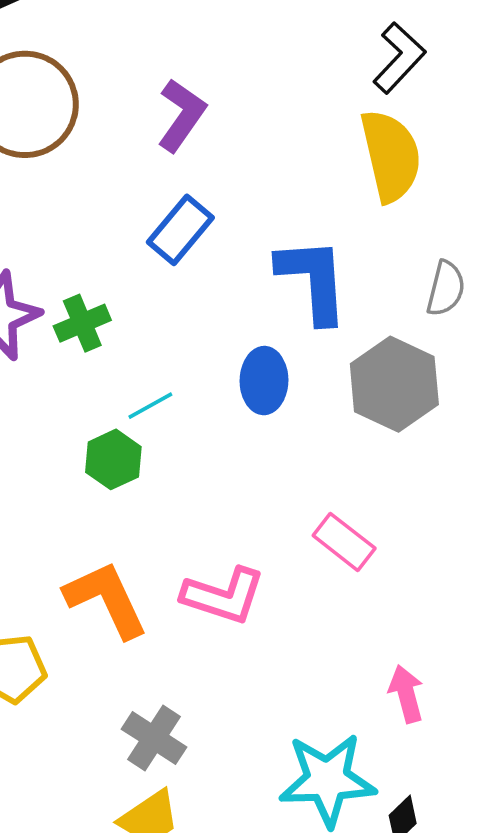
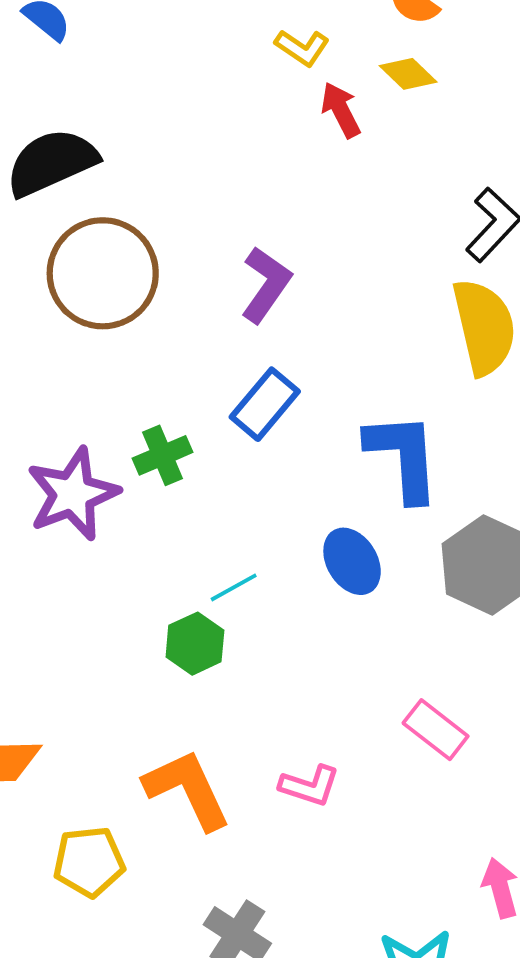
green cross: (82, 323) -> (163, 455), moved
blue ellipse: (264, 381) -> (352, 561), turned -32
pink L-shape: (223, 596) -> (310, 786), size x0.7

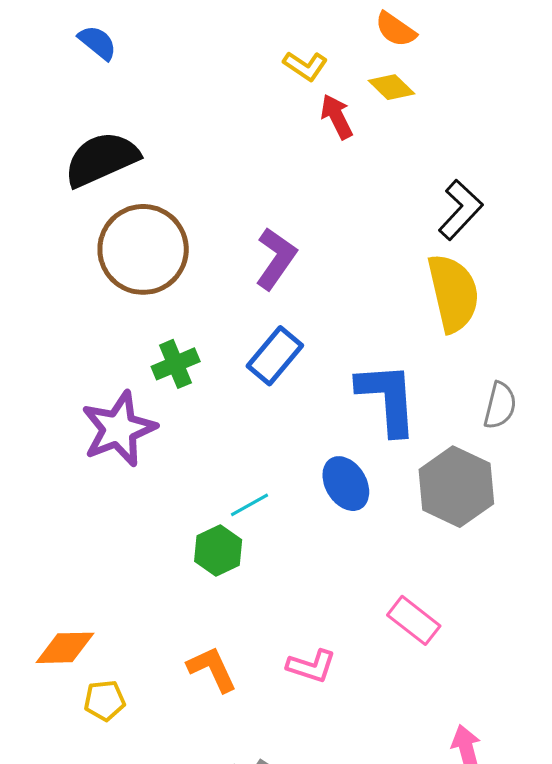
green cross: (163, 455) -> (176, 364), moved
orange L-shape: (187, 789) -> (212, 669), size x0.7
yellow pentagon: (89, 862) -> (105, 701), moved, size x0.7

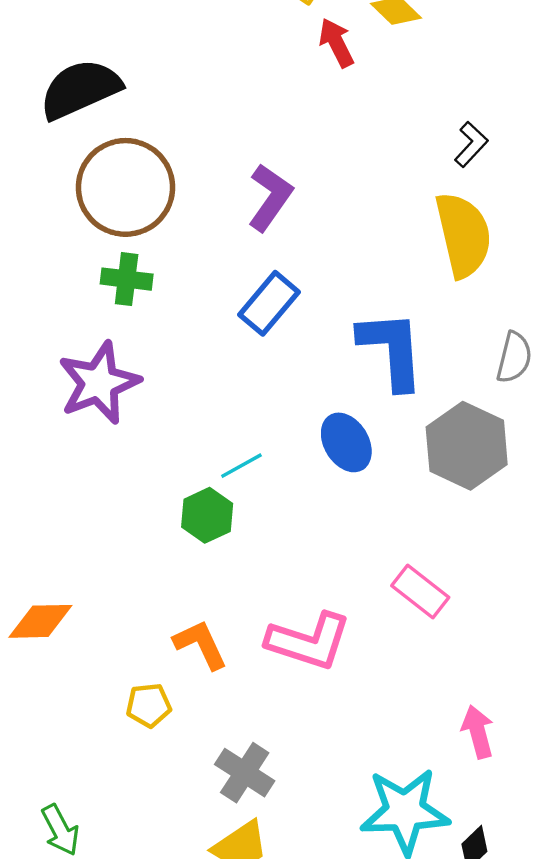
black L-shape: (460, 210) -> (471, 144), size x0.7
green cross: (176, 364) -> (127, 279), moved, turned 30
pink L-shape: (311, 666) -> (309, 641), size x1.6
yellow pentagon: (105, 701) -> (149, 705), moved

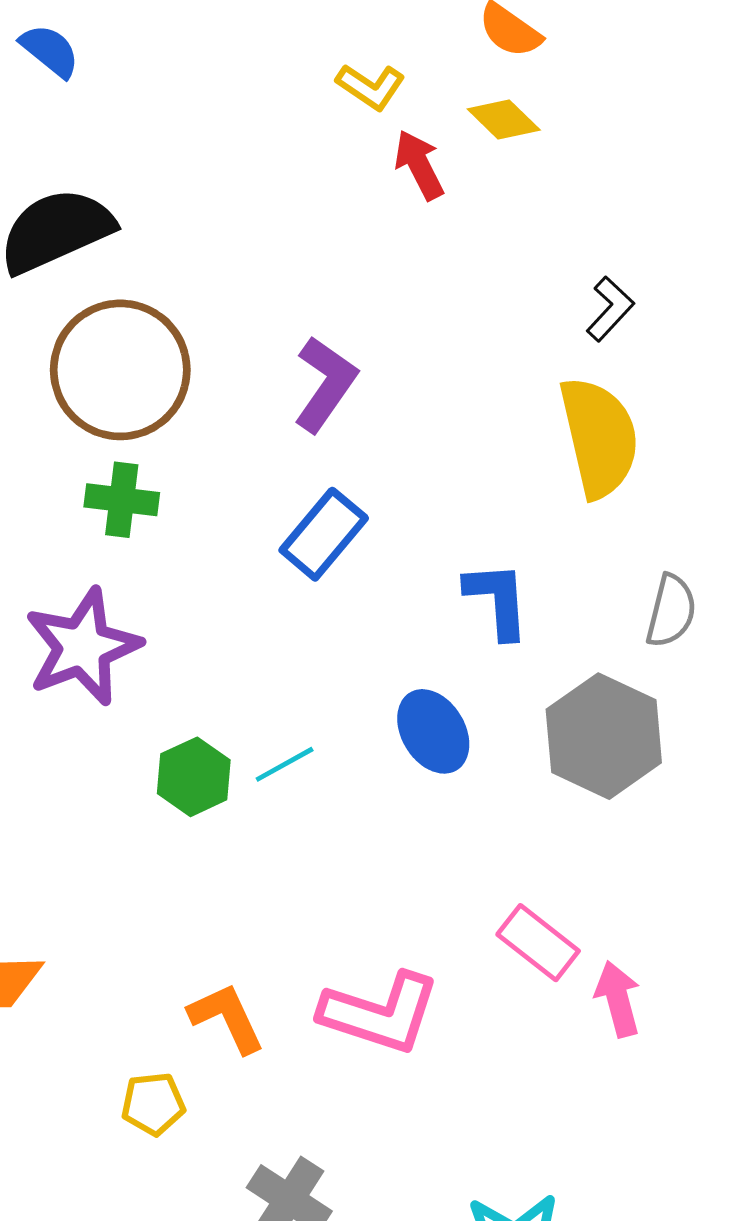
blue L-shape: (392, 350) -> (497, 600), size x0.7
green hexagon: (207, 515) -> (194, 777), moved
pink arrow: (478, 732) -> (618, 999), moved

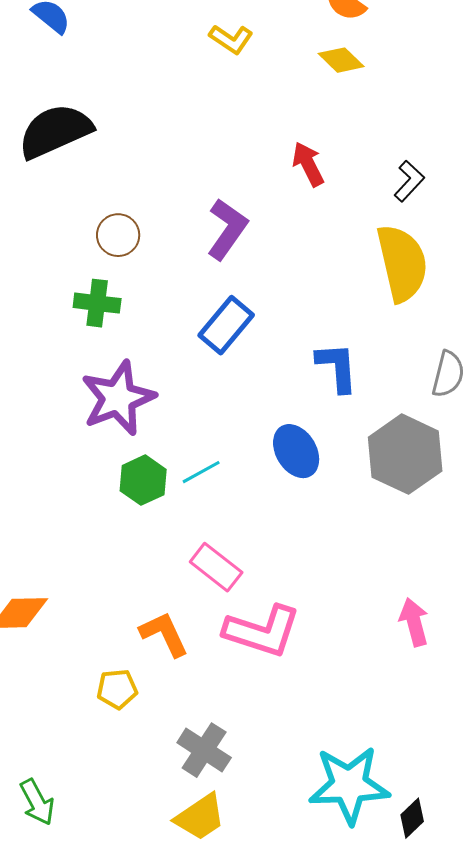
yellow L-shape: (371, 87) -> (231, 39), moved
red arrow: (419, 165) -> (308, 164), moved
brown circle: (120, 370) -> (118, 235), moved, size x0.5
purple star: (83, 647) -> (118, 398), moved
pink rectangle: (538, 943) -> (216, 567), moved

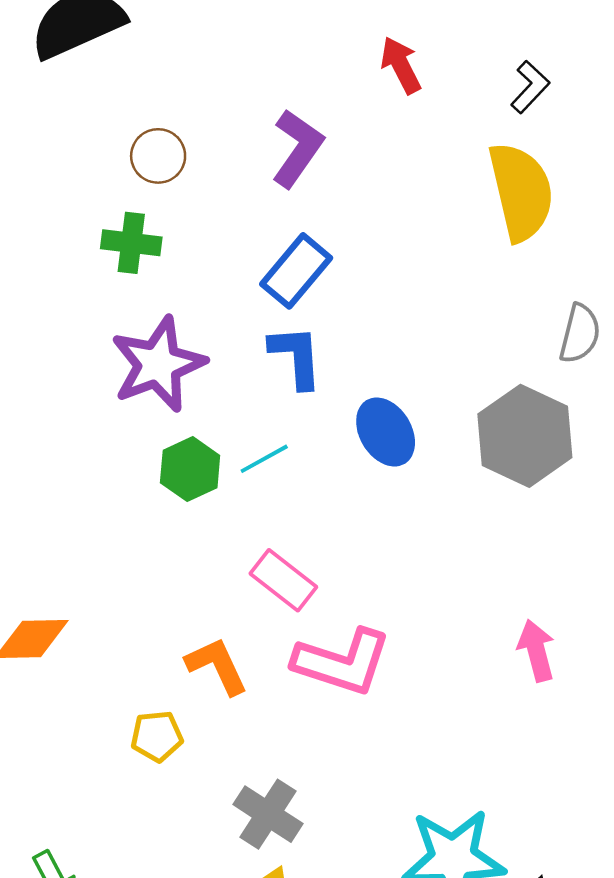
blue L-shape: (337, 367) -> (296, 357), moved

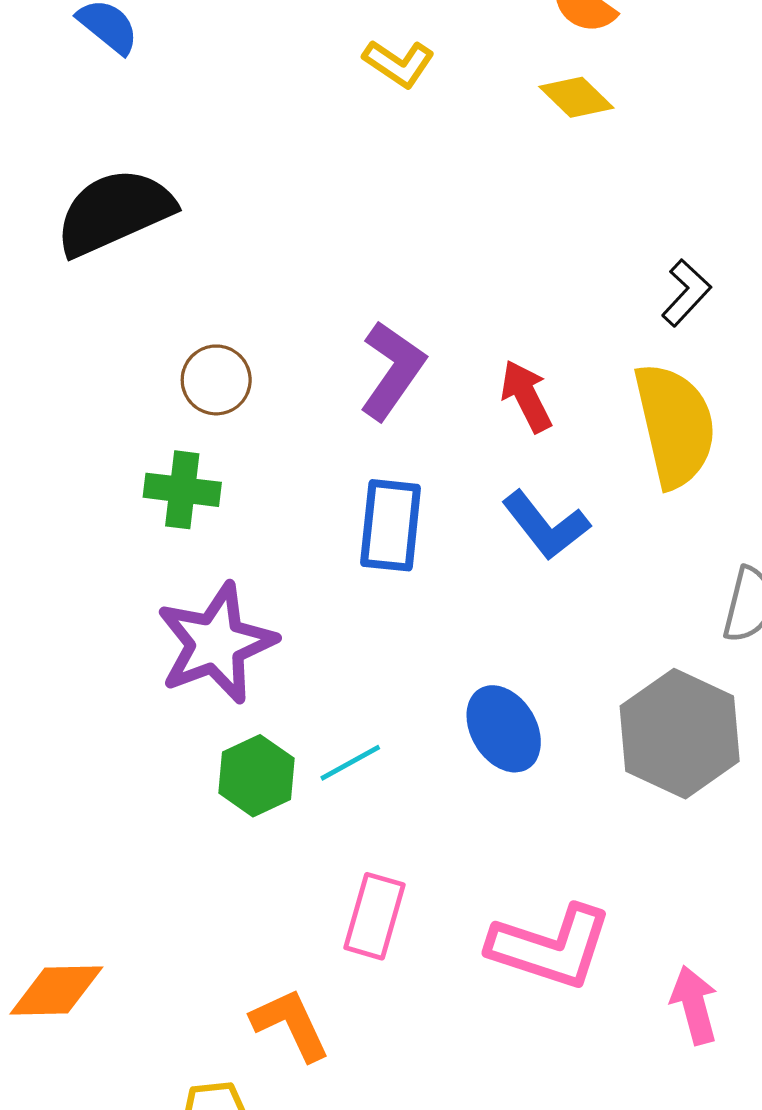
red arrow: (401, 65) -> (526, 396), moved
blue rectangle: (296, 271) -> (391, 525), turned -34
blue L-shape: (296, 357) -> (546, 525), moved, turned 146
pink rectangle: (283, 580) -> (374, 916), turned 68
pink L-shape: (342, 662) -> (551, 947), moved

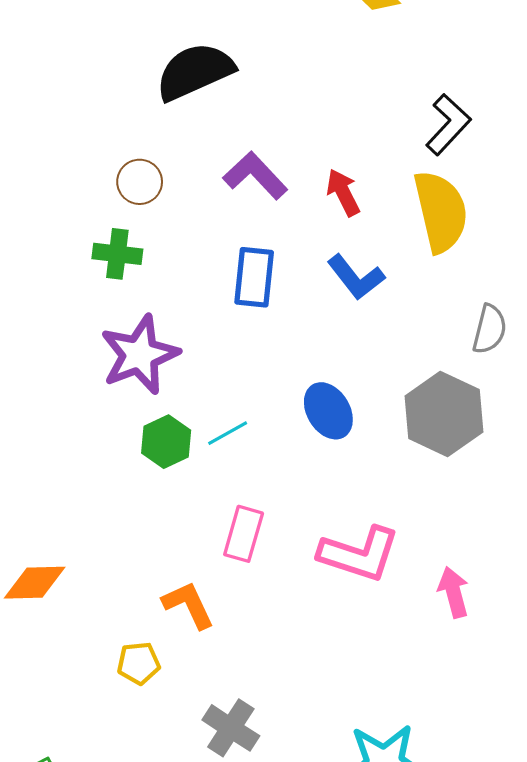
black semicircle: (114, 212) -> (195, 72), moved
black L-shape: (686, 293) -> (448, 125), size x1.4
purple L-shape: (392, 370) -> (255, 175), turned -78

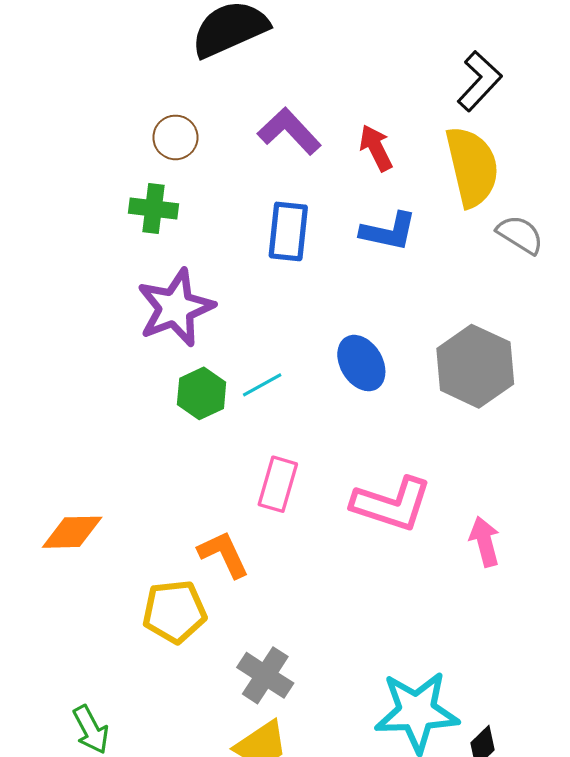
blue L-shape: (356, 277) -> (389, 231), turned -40
gray semicircle: (490, 329) -> (520, 235), moved, turned -72
yellow pentagon: (139, 663) -> (174, 612), size x1.5

